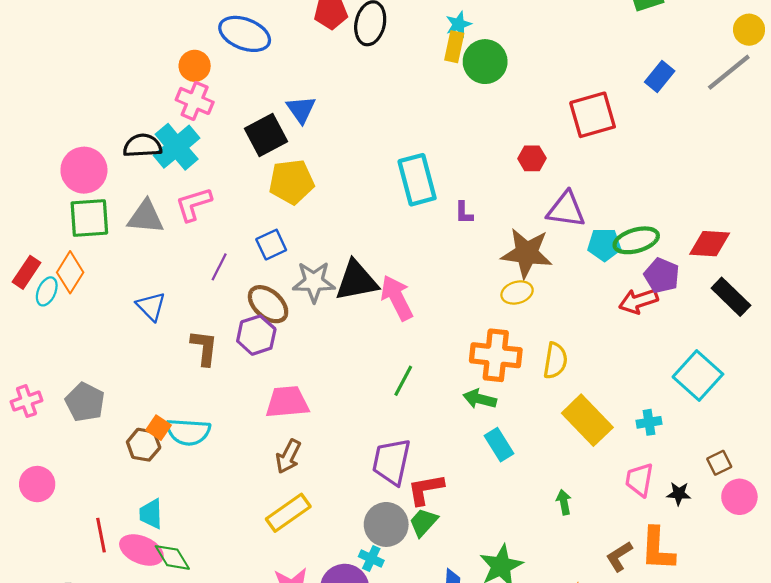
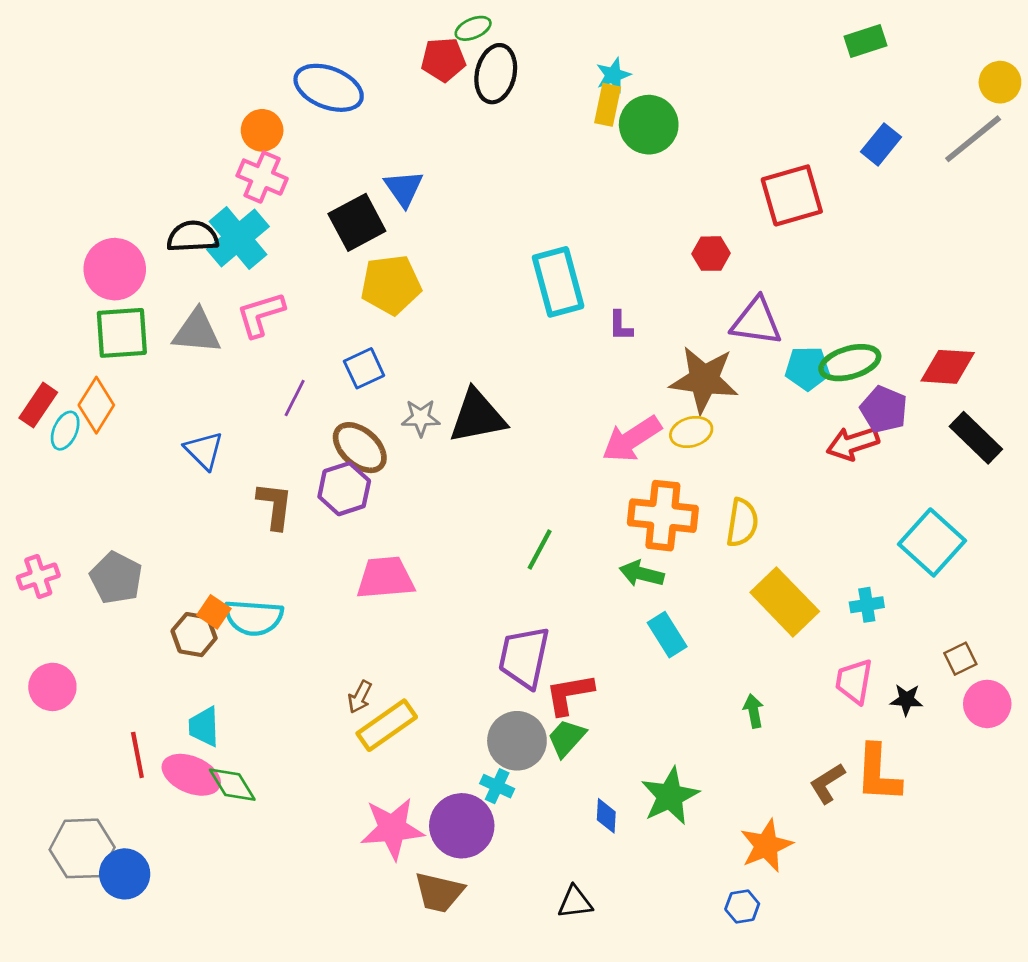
gray star: (314, 282) -> (421, 418), size x0.7
pink arrow: (397, 298) -> (632, 439), moved, turned -96
brown arrow: (288, 456) -> (360, 697), moved, size x0.7

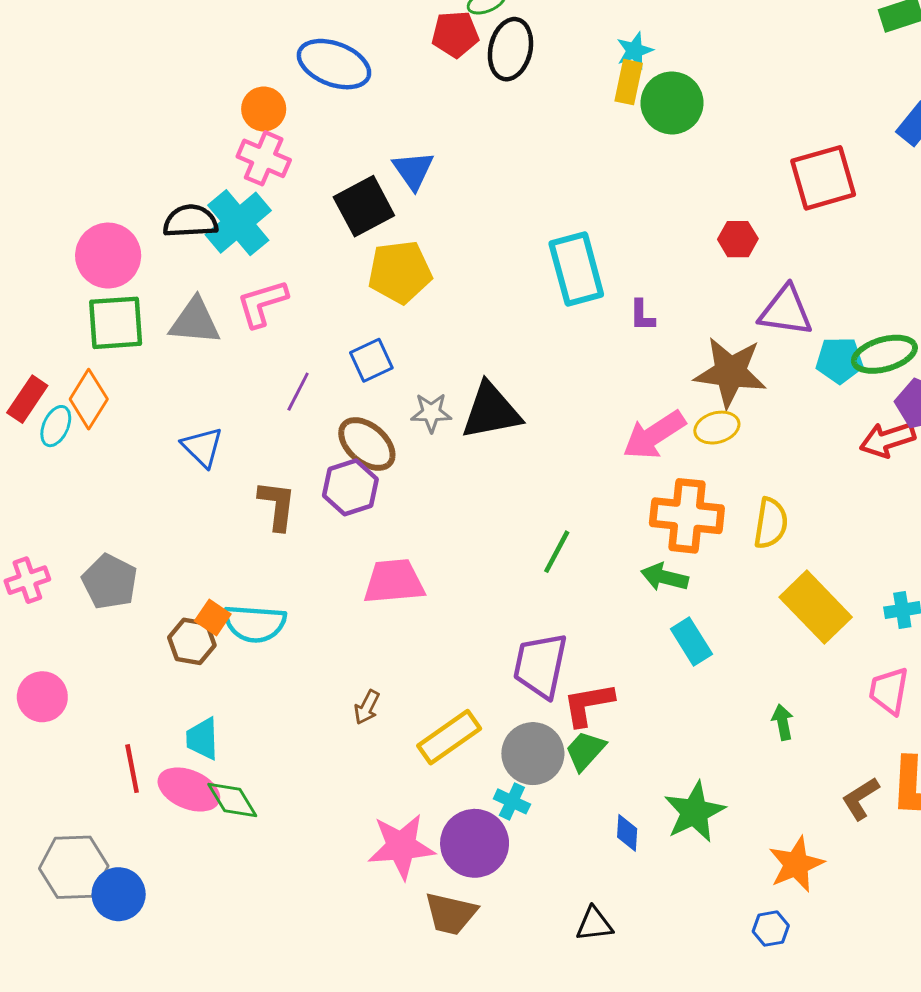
yellow rectangle: (387, 725) -> (449, 737), moved

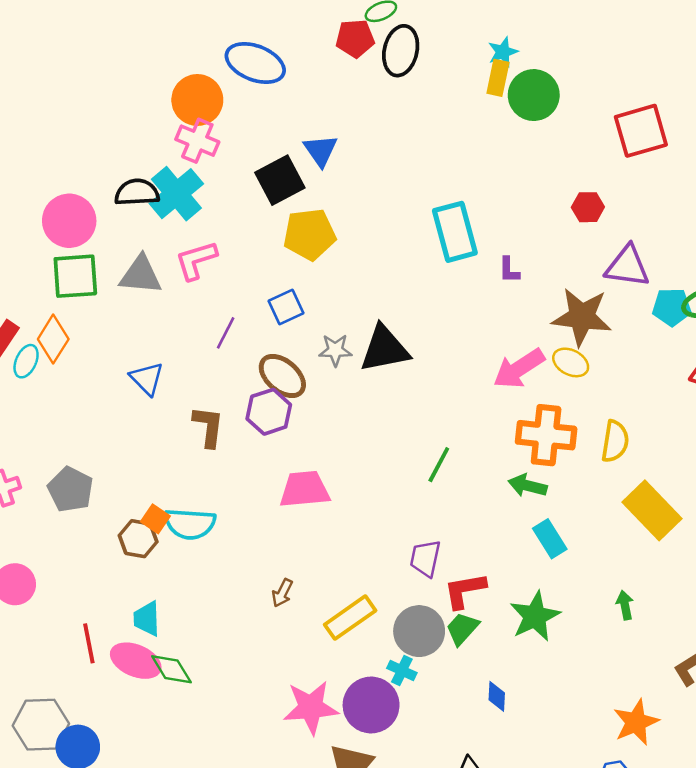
orange circle: (264, 109) -> (197, 100), size x1.4
red square: (823, 178) -> (641, 131), moved
yellow ellipse: (717, 428) -> (571, 362), turned 44
purple trapezoid: (540, 665) -> (425, 558), size x0.7
green star: (694, 812) -> (535, 616), moved

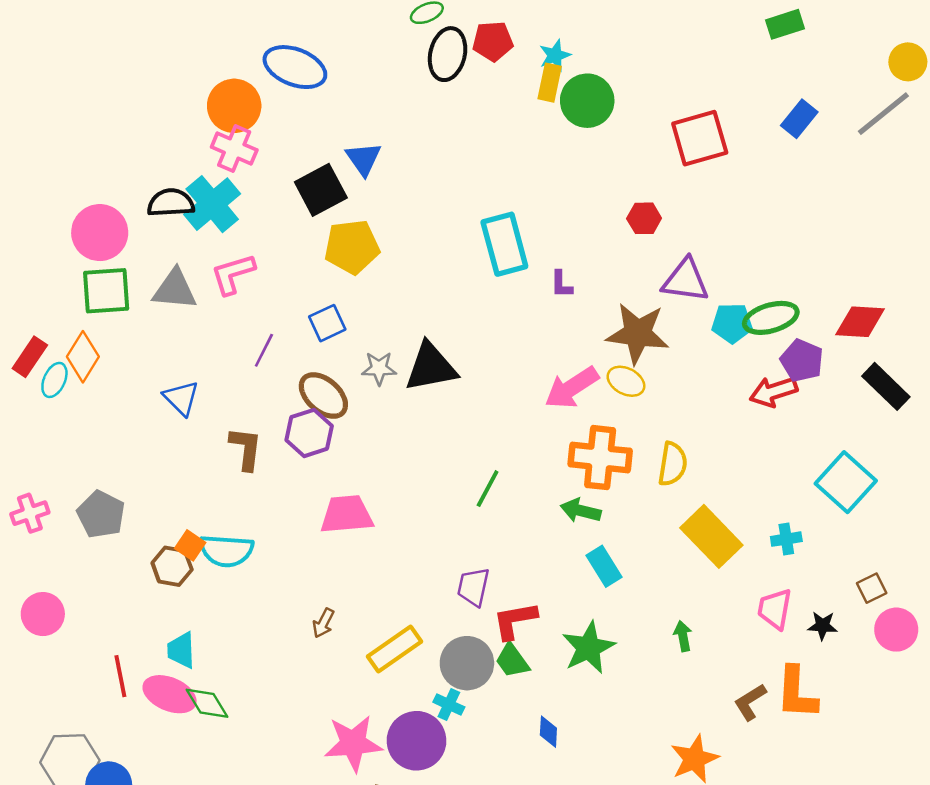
red pentagon: (355, 38) -> (493, 41), moved
green trapezoid: (462, 629) -> (512, 661), turned -78

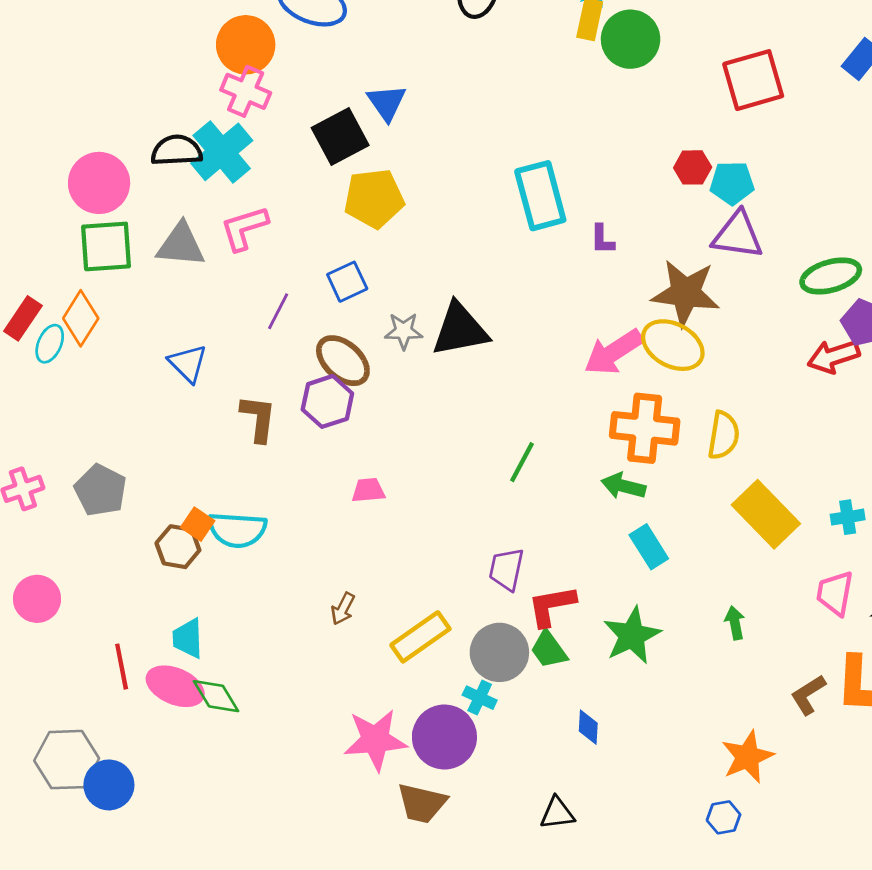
cyan pentagon: (732, 323) -> (732, 183), moved
yellow ellipse: (626, 381) -> (673, 345), size x1.5
pink trapezoid: (347, 514) -> (368, 490), size x0.6

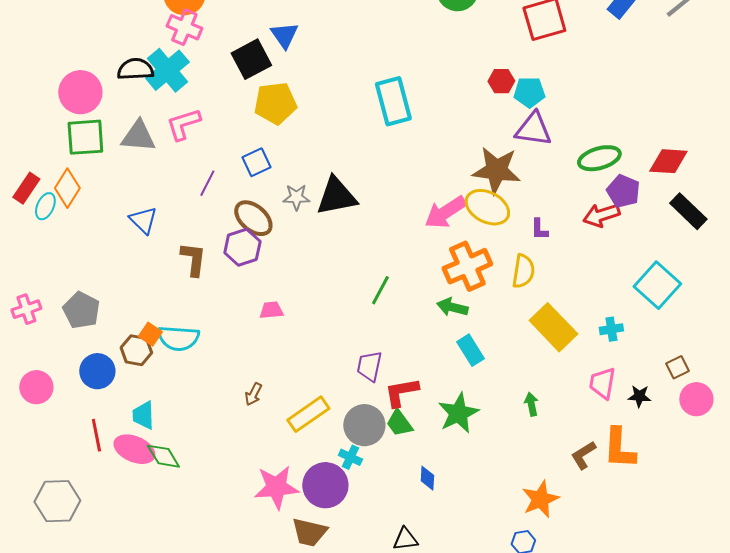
purple L-shape: (602, 239) -> (539, 229), moved
orange cross: (645, 428) -> (467, 266), turned -30
blue circle: (109, 785) -> (97, 371), moved

